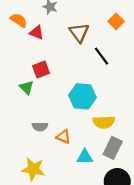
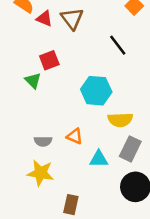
brown triangle: (79, 33) -> (72, 19), moved
gray semicircle: (40, 127) -> (43, 141), moved

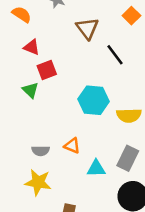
red triangle: (44, 19) -> (32, 47), moved
brown triangle: (72, 19) -> (87, 28), moved
yellow semicircle: (120, 120) -> (129, 115), moved

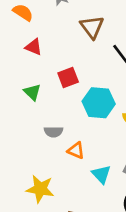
red square: (47, 70) -> (68, 77), moved
gray semicircle: (41, 151) -> (53, 132), moved
cyan triangle: (96, 168) -> (101, 174), turned 48

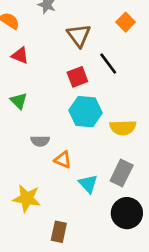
red square: (68, 77) -> (77, 77), moved

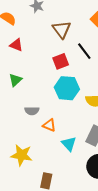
green triangle: (19, 101) -> (15, 80), turned 32

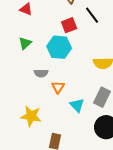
cyan hexagon: (67, 88) -> (59, 47), moved
orange triangle: (49, 125) -> (58, 87), turned 40

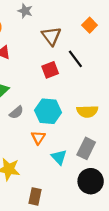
cyan hexagon: (59, 47) -> (48, 111), moved
gray semicircle: (41, 73) -> (16, 112), moved, turned -40

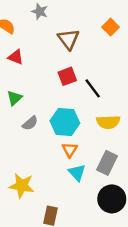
black line: (75, 59) -> (93, 88), moved
orange triangle: (38, 138) -> (70, 150), moved

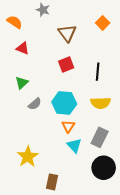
black line: (93, 88) -> (98, 72), moved, turned 42
yellow star: (22, 186) -> (28, 157), turned 30

